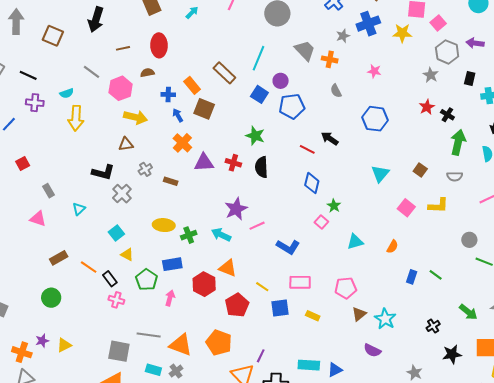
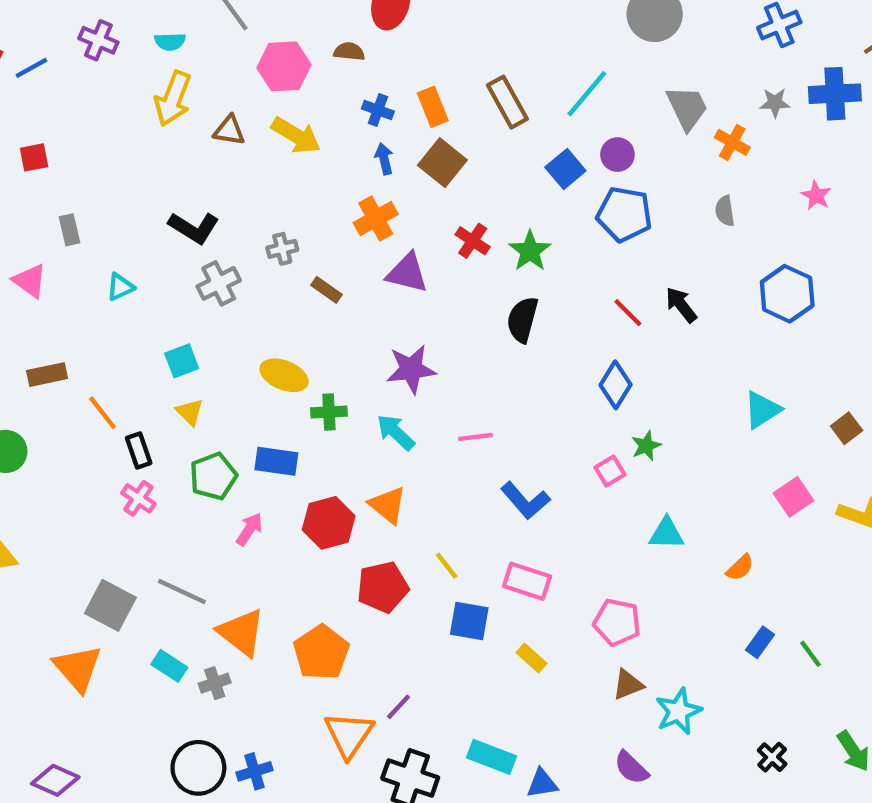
brown triangle: (126, 144) -> (229, 130), moved
red cross: (233, 163) -> (473, 241), moved
purple star: (236, 209) -> (411, 369), moved
black cross: (433, 326) -> (772, 757), turned -32

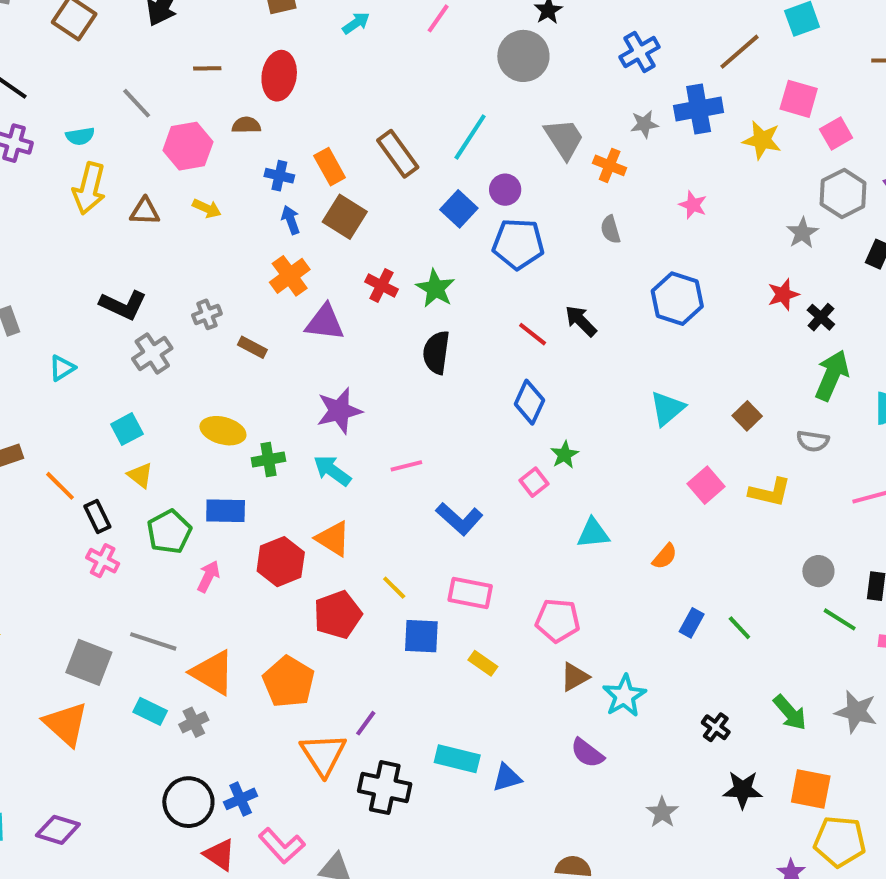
yellow arrow: (296, 135) -> (207, 208), size x0.6

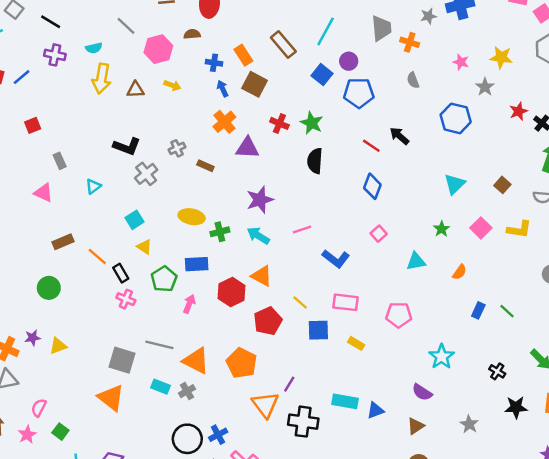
gray trapezoid: (564, 139) -> (381, 28), turned 32
yellow star: (762, 140) -> (501, 57), moved
gray star: (802, 233) -> (485, 87), moved
green star: (565, 455) -> (442, 229), moved
brown triangle: (575, 677) -> (416, 426), moved

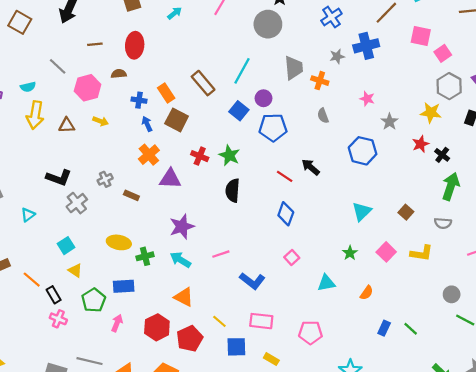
yellow star: (501, 57) -> (431, 113), moved
red hexagon: (232, 292) -> (157, 327), moved

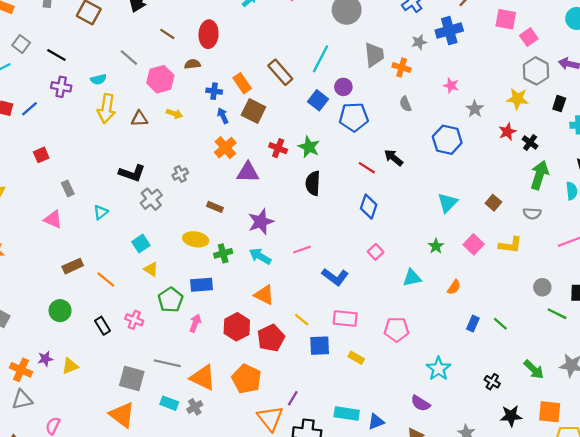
brown line: (95, 44) -> (167, 34), turned 40
brown rectangle: (131, 195) -> (215, 207), moved
black rectangle: (54, 295) -> (102, 326), moved

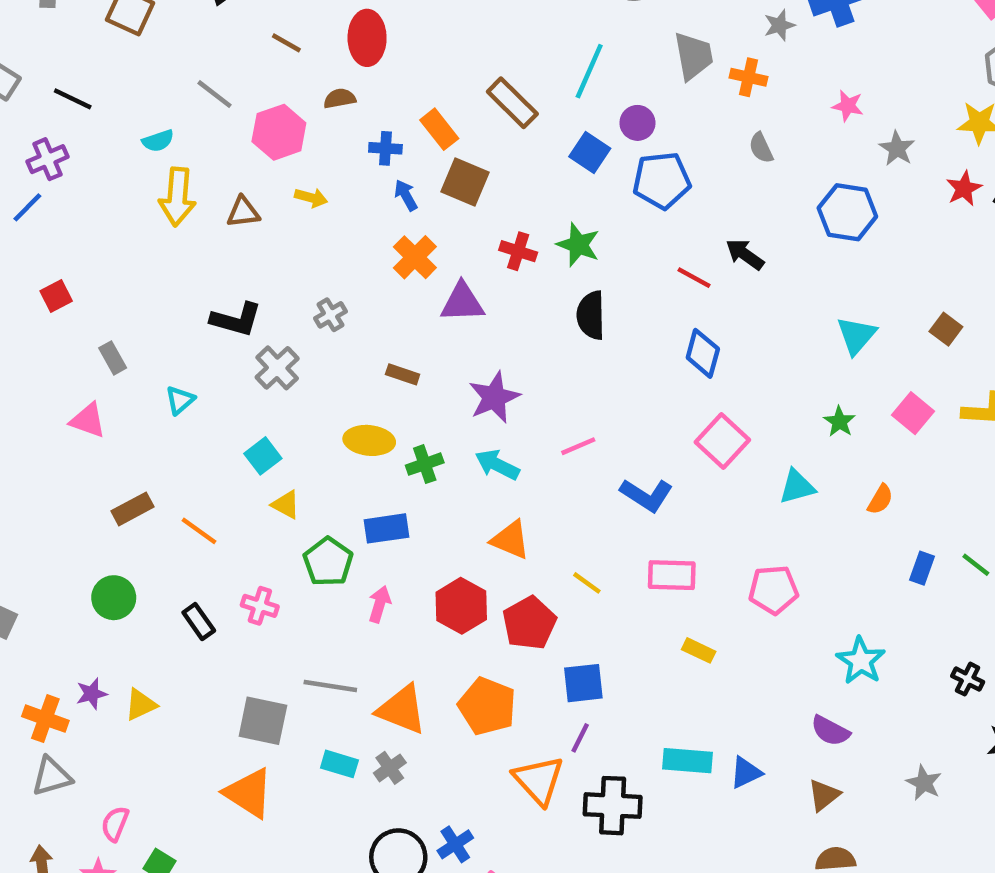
purple cross: (61, 87) -> (48, 159), moved, turned -30
pink square: (376, 252) -> (722, 441), size x1.6
blue square: (320, 346) -> (583, 683), moved

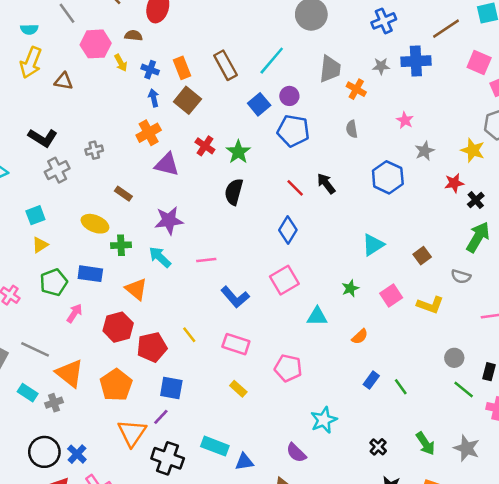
yellow arrow: (311, 198) -> (121, 63), moved, turned 30
yellow triangle: (286, 505) -> (40, 245), turned 42
orange triangle: (510, 540) -> (136, 289), moved
blue cross: (455, 844) -> (77, 454), turned -30

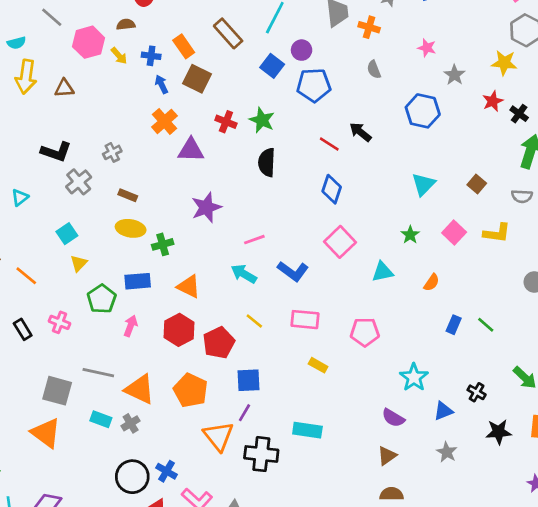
brown rectangle: (123, 194) -> (128, 195), moved
cyan arrow: (160, 257) -> (244, 274), moved
blue triangle: (244, 462) -> (443, 411), moved

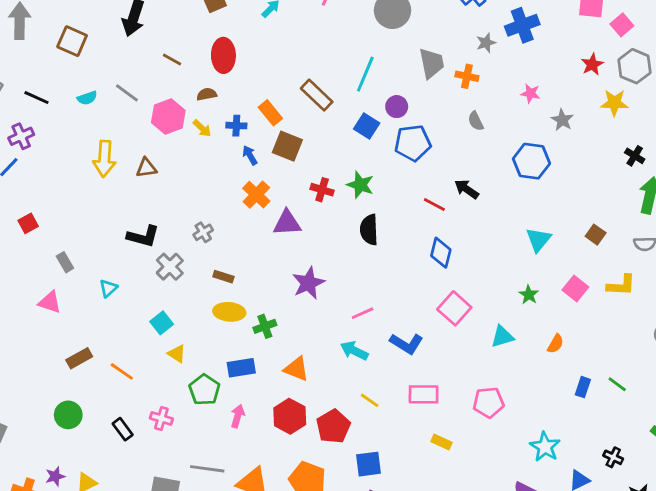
cyan semicircle: (16, 43) -> (87, 98), moved
red star: (493, 101) -> (592, 64), moved
yellow triangle: (79, 263) -> (177, 354), turned -36

